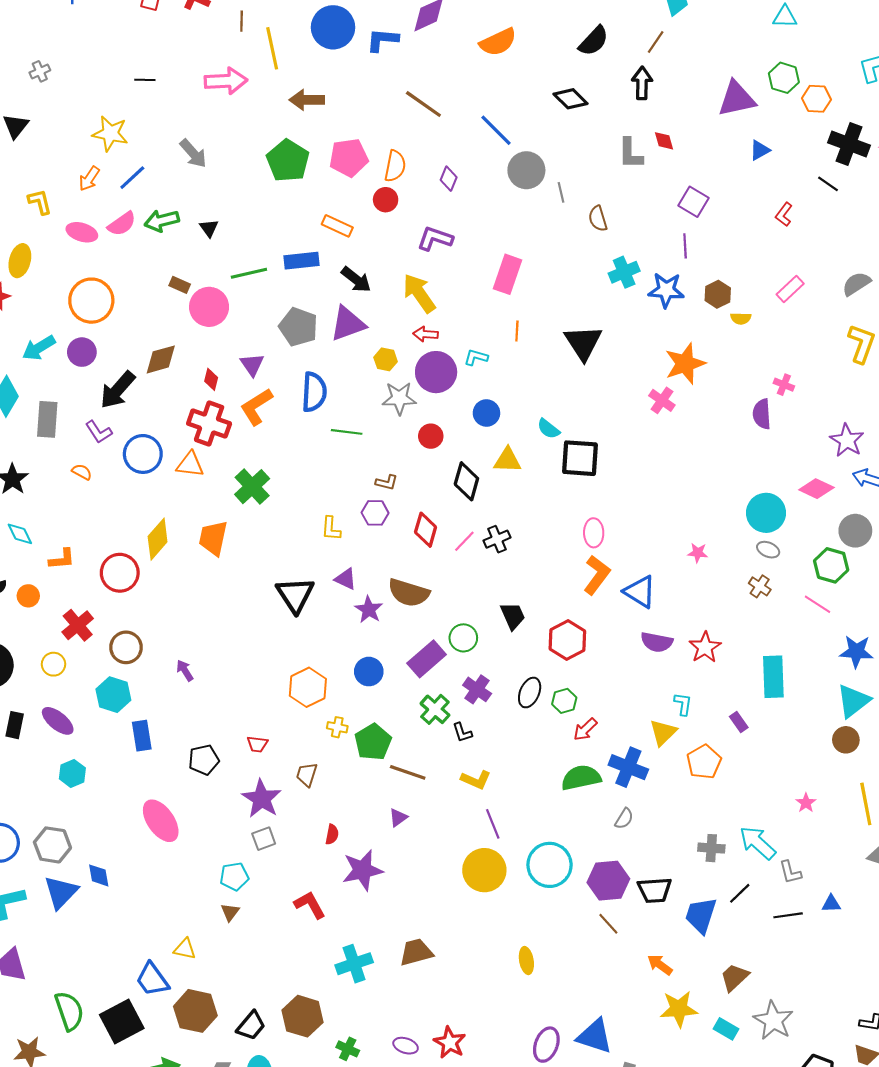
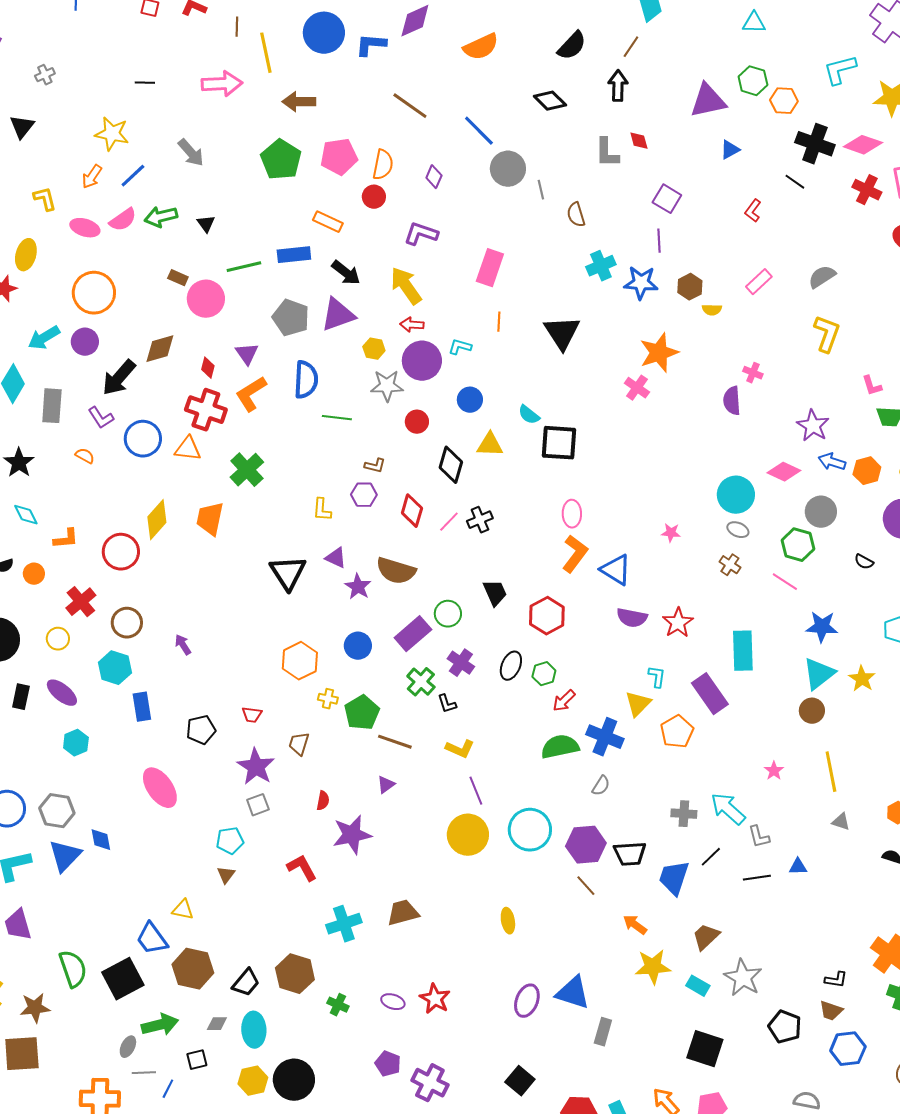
purple rectangle: (739, 722) -> (710, 694), size x2.0

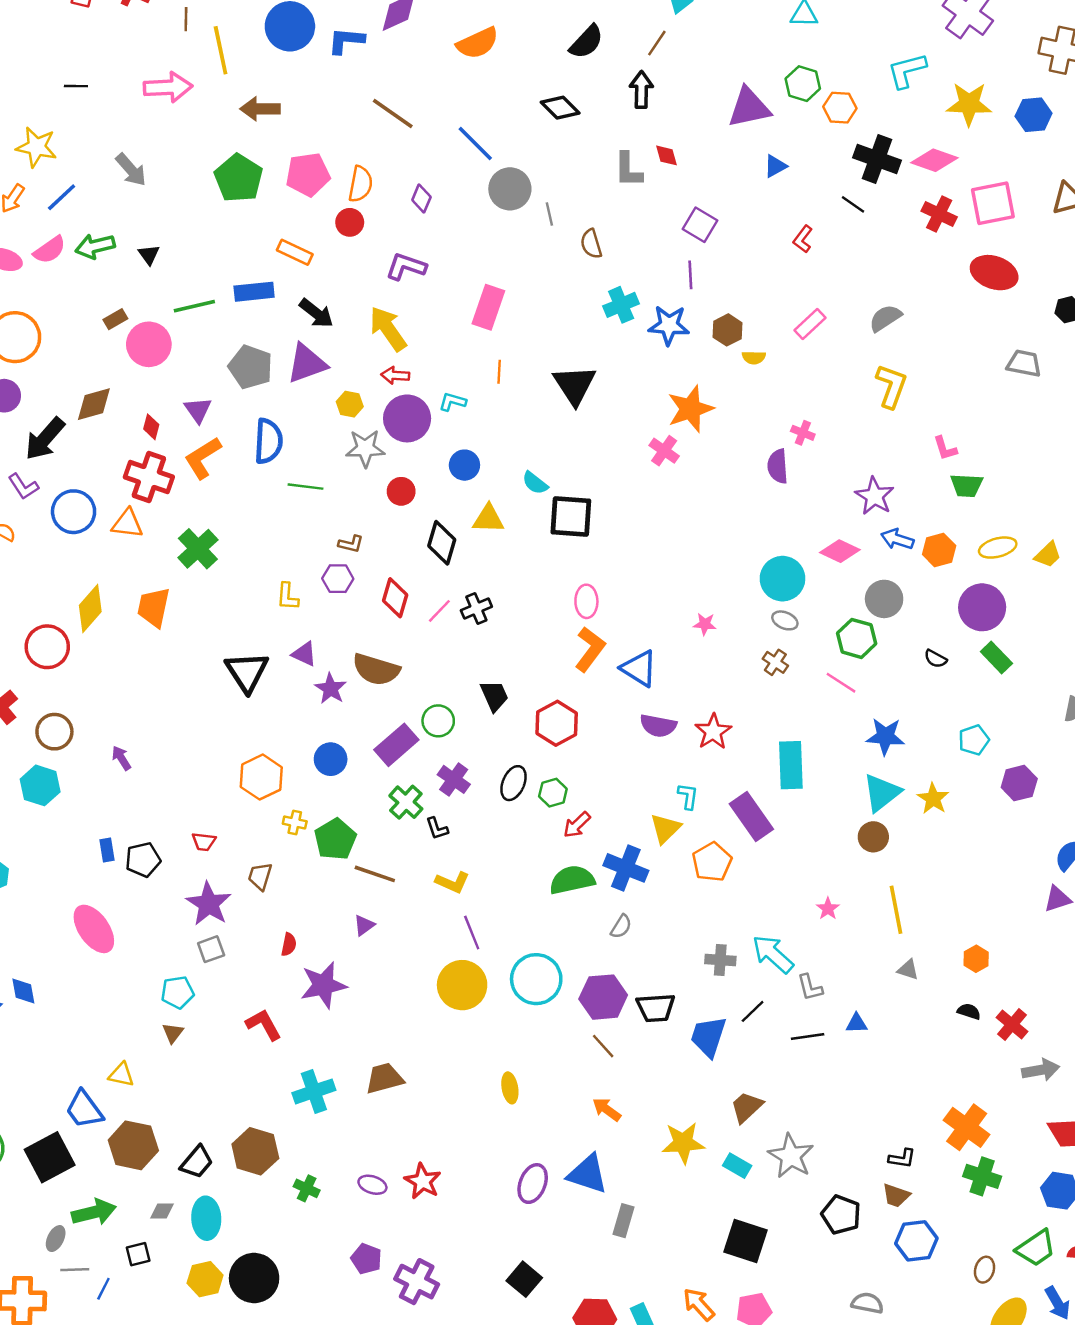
brown rectangle: (178, 278) -> (115, 319), turned -54
blue rectangle: (142, 707) -> (107, 850), moved, size x0.7
orange arrow: (635, 925) -> (607, 1109), moved

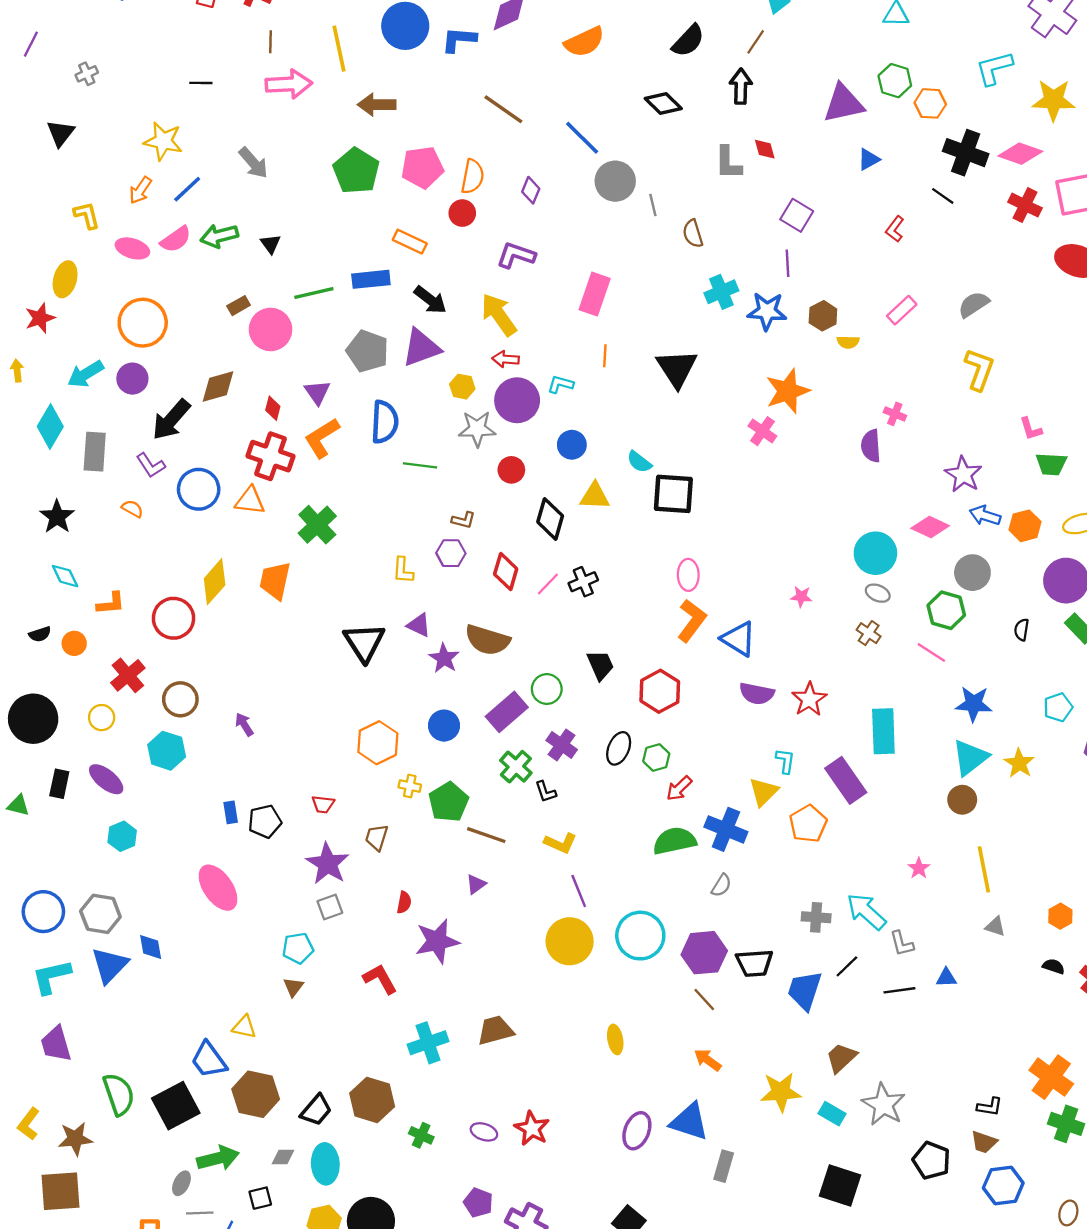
brown line: (186, 19) -> (271, 42), moved
black semicircle: (936, 659) -> (1022, 630), turned 70

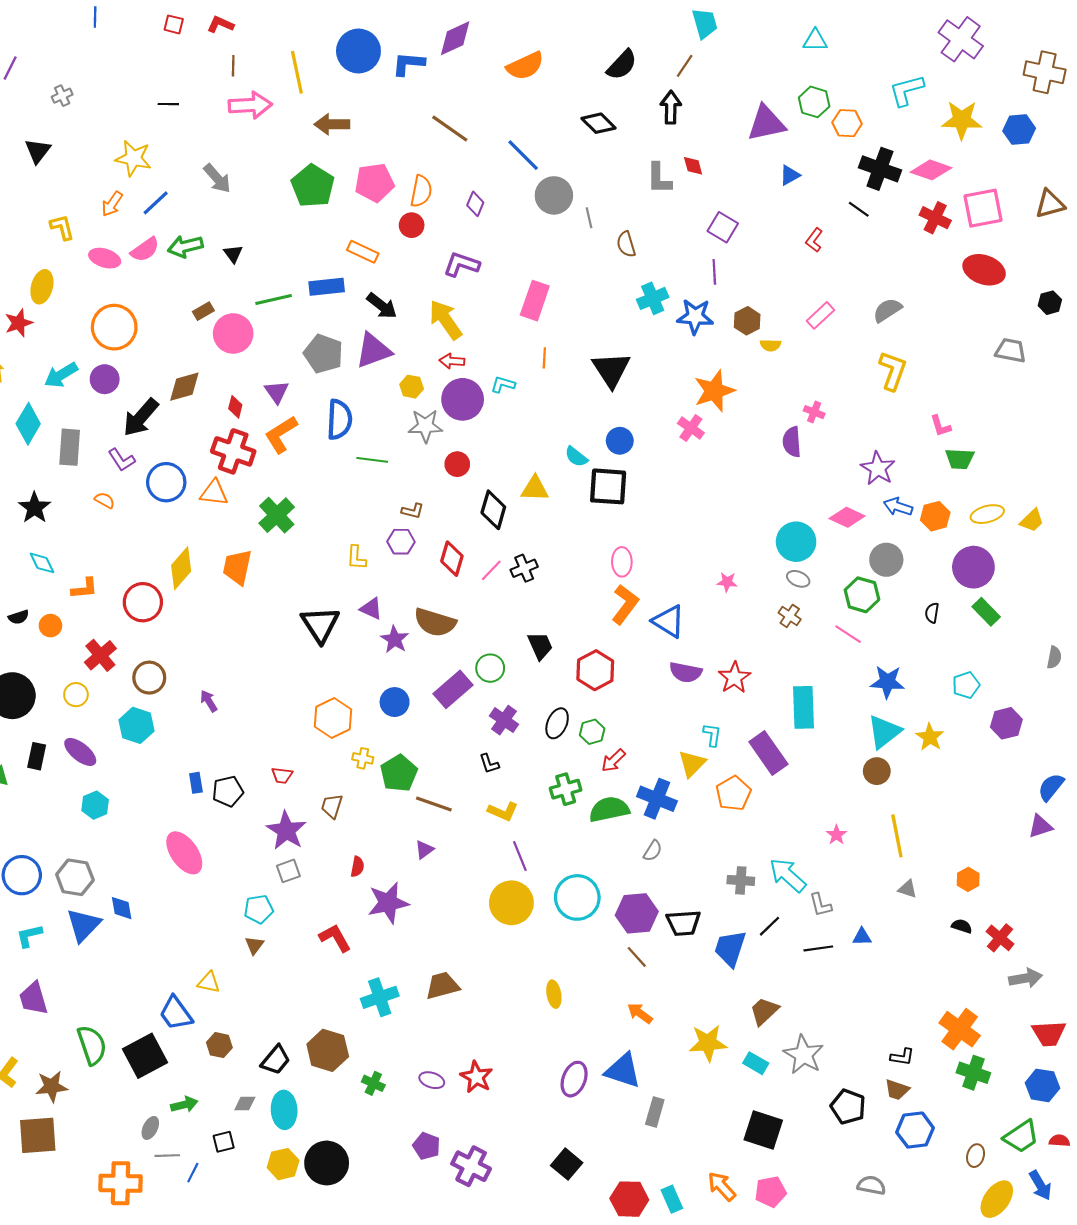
blue circle: (572, 445) -> (620, 441), moved
green cross: (516, 767) -> (566, 789), moved, turned 32
cyan L-shape: (51, 977) -> (29, 936), size x0.7
brown hexagon: (256, 1094) -> (219, 1045), size x0.6
green arrow: (218, 1158) -> (184, 1105), size x0.7

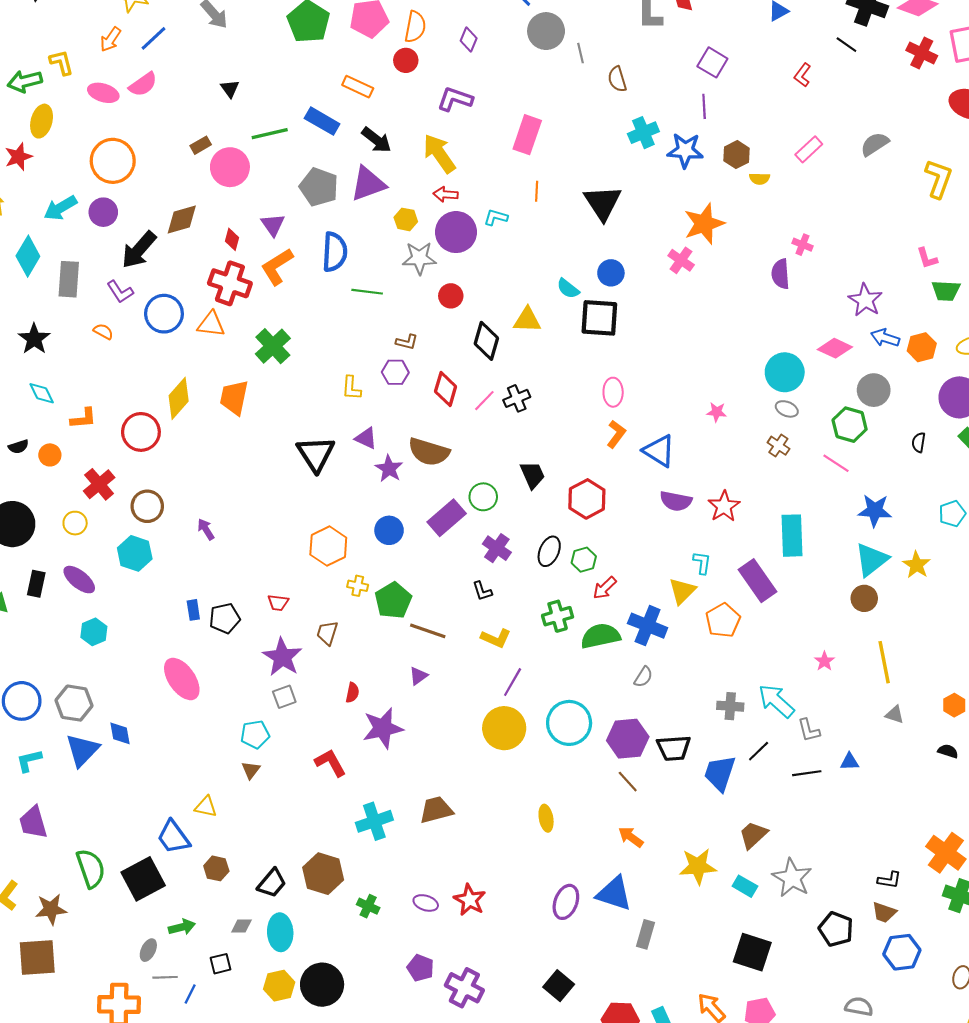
green arrow: (185, 246) -> (25, 81), moved
blue rectangle: (327, 287) -> (322, 121), turned 36
yellow L-shape: (893, 371) -> (939, 179), moved
orange L-shape: (625, 604) -> (616, 434), size x0.7
purple line: (520, 856) -> (513, 682), turned 52

